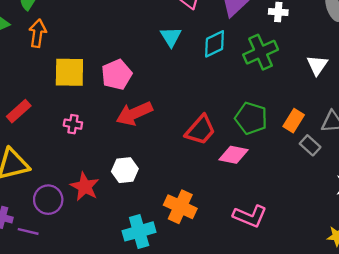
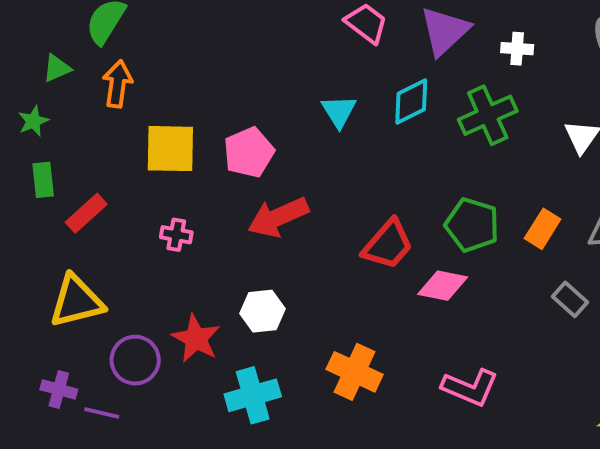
cyan triangle: (171, 37) -> (339, 111), moved
gray rectangle: (310, 145) -> (570, 299), moved
cyan cross: (139, 231) -> (253, 395), moved

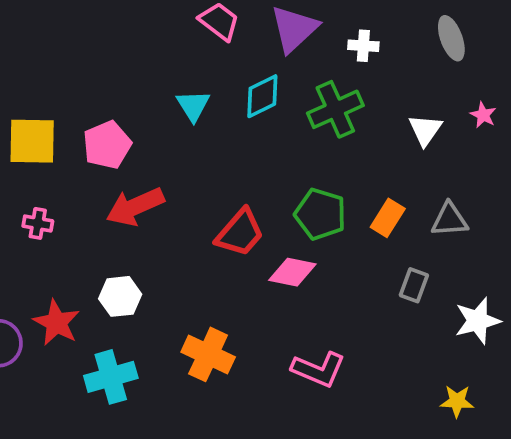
gray rectangle: (570, 299) -> (414, 285), turned 68

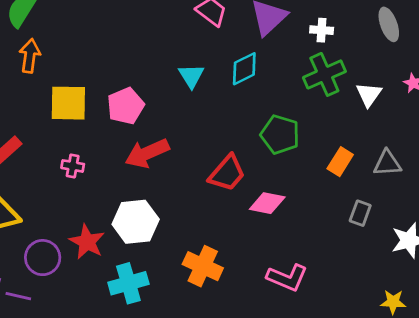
green cross: (335, 109) -> (324, 74), moved
green pentagon: (320, 214) -> (280, 135), moved
white hexagon: (120, 296) -> (136, 222), size x1.4

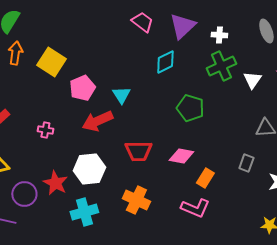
cyan triangle: (191, 76) -> (121, 95), moved
yellow square: (68, 103) -> (51, 62), moved, turned 32
orange rectangle: (340, 162) -> (205, 178), moved
red trapezoid: (227, 173) -> (138, 151), moved, turned 48

